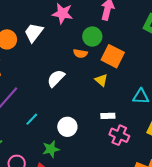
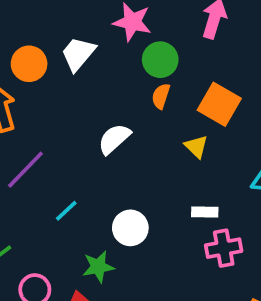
green circle: (92, 37) -> (160, 60), moved
orange semicircle: (80, 53) -> (161, 96), turned 96
pink cross: (119, 135) -> (224, 248), turned -36

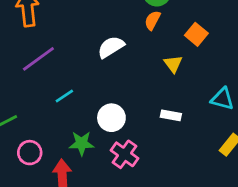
orange square: (219, 104) -> (196, 34), size x0.7
pink cross: (224, 248) -> (125, 154), moved, turned 36

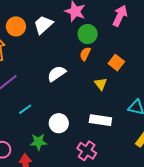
white rectangle: (171, 115) -> (100, 120), size x1.5
pink cross: (125, 154) -> (87, 151), moved

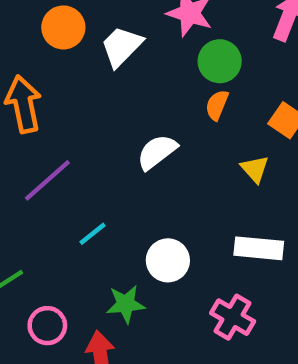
orange circle: (16, 26) -> (63, 27), moved

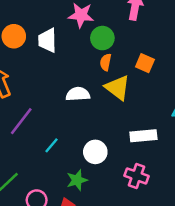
white trapezoid: (122, 46) -> (47, 40), turned -35
white semicircle: (157, 152) -> (78, 94), turned 45
yellow triangle: (255, 169) -> (118, 88), moved, size x1.6

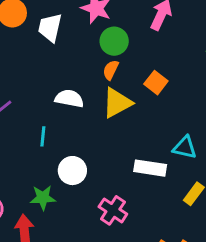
yellow triangle: (118, 88) -> (117, 103), turned 40
white rectangle: (143, 136) -> (150, 168), moved
cyan line: (51, 145) -> (43, 136), moved, turned -49

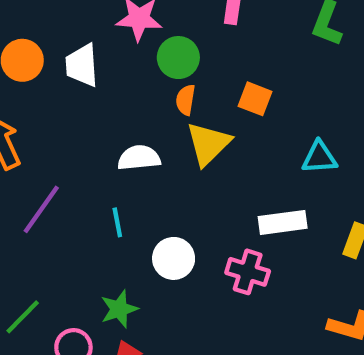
cyan triangle: (185, 147) -> (319, 157), moved
green star: (43, 198) -> (119, 309), moved
pink cross: (113, 210) -> (248, 272), moved

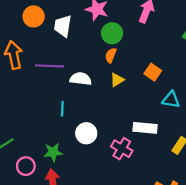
orange square: (255, 99) -> (153, 72), moved
yellow triangle: (208, 144) -> (117, 80), size x0.6
purple line: (41, 209) -> (49, 66), moved, turned 44

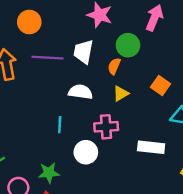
white trapezoid: (63, 26) -> (83, 52), moved
green circle: (112, 33) -> (128, 45), moved
purple line: (49, 66) -> (47, 58), moved
pink cross: (122, 149) -> (106, 127), moved, turned -35

